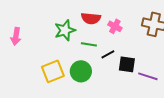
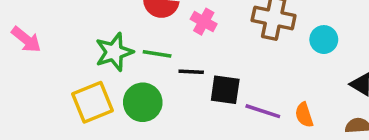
green star: (65, 30) -> (114, 52), moved
pink arrow: (16, 36) -> (26, 40), turned -60
black line: (108, 54) -> (191, 72), turned 32

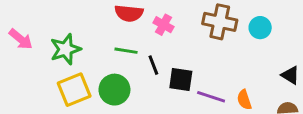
cyan circle: (324, 40) -> (260, 28), moved
green star: (114, 52) -> (65, 49), moved
black line: (191, 72) -> (153, 65), turned 66

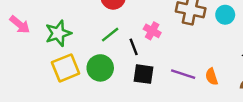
pink cross: (163, 25) -> (152, 31), moved
green line: (126, 51) -> (110, 35), turned -48
black square: (181, 80) -> (144, 74), moved

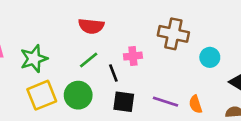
cyan circle: (225, 15) -> (210, 57), moved
pink cross: (152, 31) -> (133, 56), turned -35

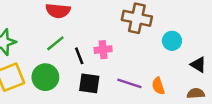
pink cross: (133, 56) -> (103, 50), moved

